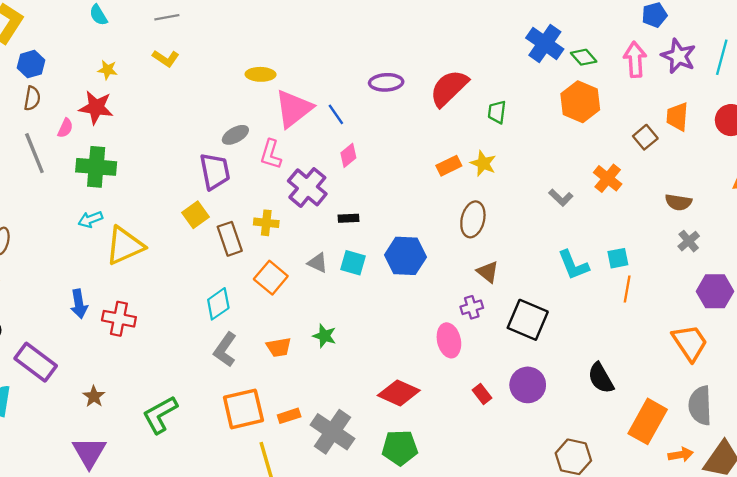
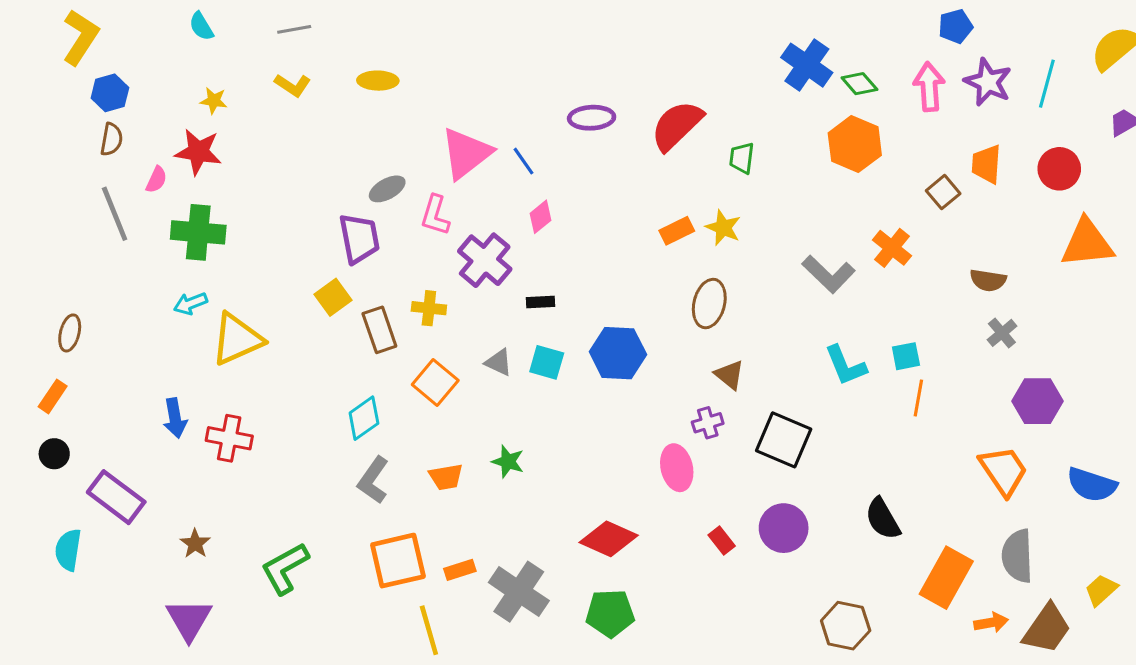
yellow ellipse: (261, 74) -> (378, 81), moved
gray L-shape: (561, 198) -> (829, 274), size x1.6

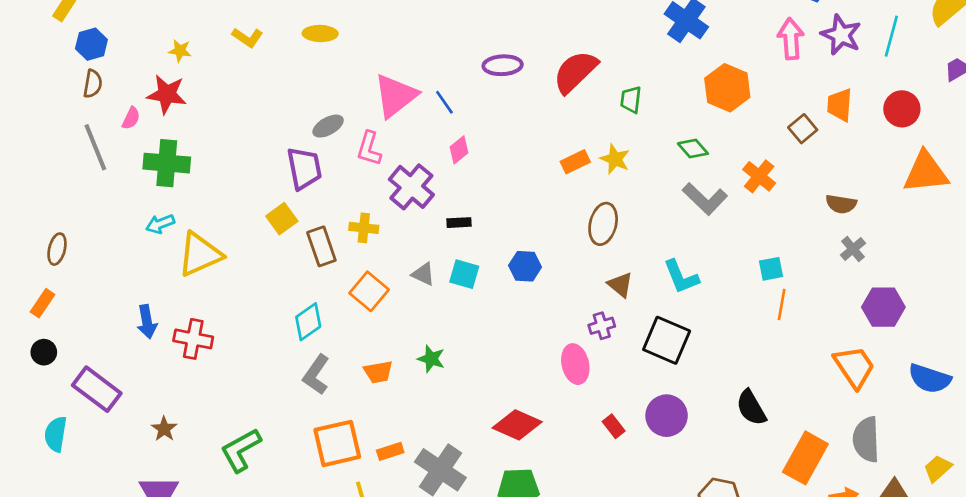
green diamond: (859, 84) -> (693, 149), moved
blue hexagon: (618, 353) -> (525, 266), size x0.7
cyan L-shape: (846, 365) -> (681, 277), moved

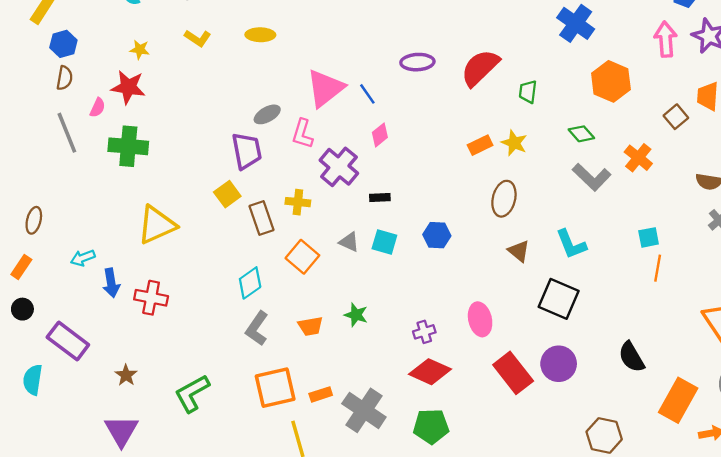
cyan arrow: (160, 224) -> (83, 258), moved
purple cross: (602, 326) -> (424, 332), moved
red rectangle: (614, 426) -> (513, 373), size x2.0

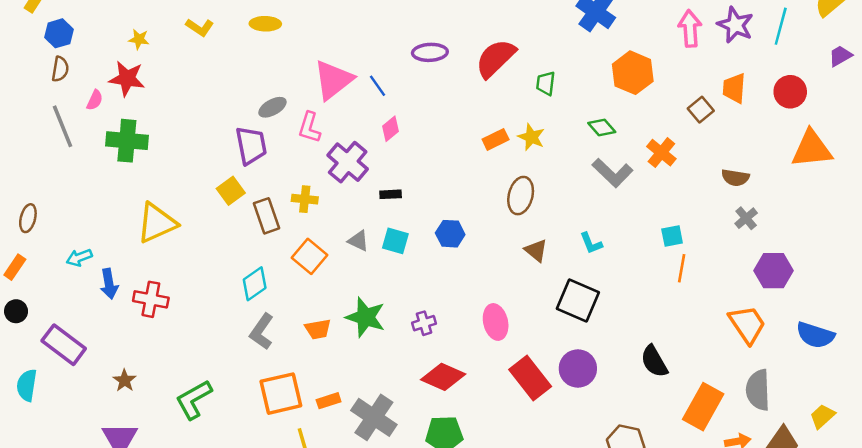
cyan L-shape: (571, 244) -> (591, 243), size x0.7
green star: (356, 315) -> (366, 317), size x1.6
purple cross: (424, 332) -> (424, 323), moved

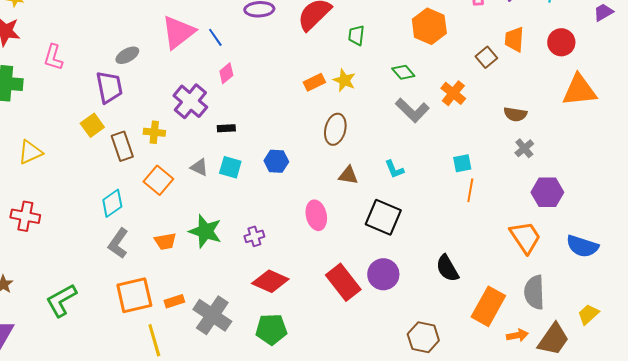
pink L-shape: (309, 128) -> (53, 57), moved
yellow triangle: (157, 223) -> (30, 152), size x0.7
brown triangle: (536, 250) -> (348, 175), turned -30
pink ellipse: (496, 322) -> (316, 215), moved

